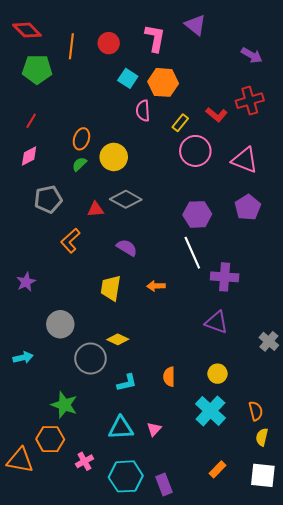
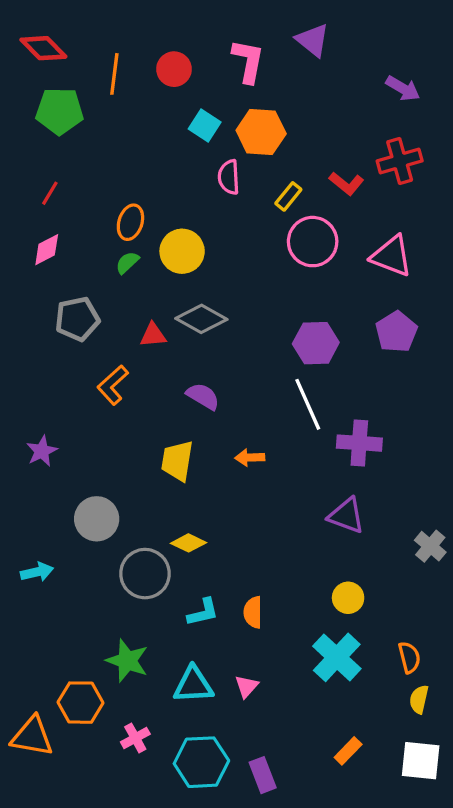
orange semicircle: (169, 377) -> (253, 612), moved
green star: (64, 405) -> (127, 661), moved

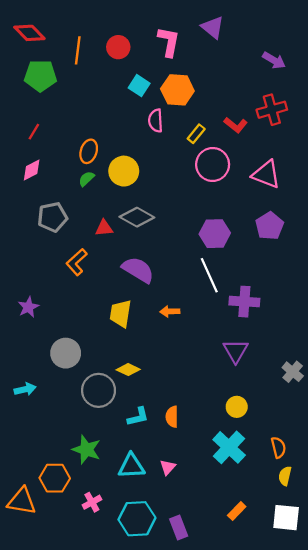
purple semicircle: (203, 396) -> (138, 270), size x1.4
purple triangle: (346, 516) -> (236, 351), turned 40

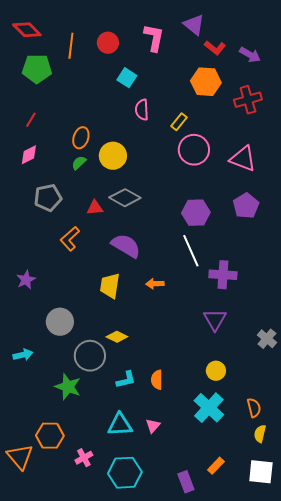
orange hexagon: (177, 90) -> (206, 82), moved
red L-shape: (236, 125) -> (215, 48), moved
green star: (86, 450) -> (68, 387), moved
orange triangle: (22, 501) -> (20, 457), turned 40
purple rectangle: (179, 527) -> (186, 482), moved

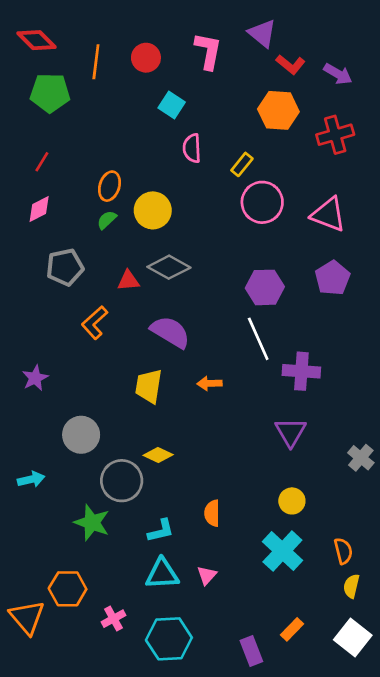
cyan L-shape: (126, 380) -> (161, 531), moved
white square: (261, 472) -> (353, 637), turned 32

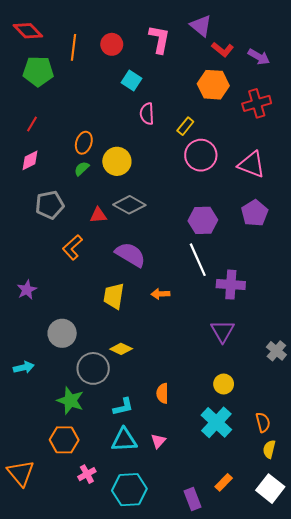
orange hexagon: (68, 589) -> (64, 440), moved

